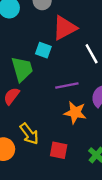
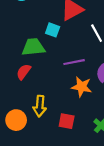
green trapezoid: (22, 69) -> (33, 47), turned -80
yellow arrow: (29, 134) -> (40, 106), turned 42

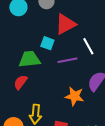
purple line: (74, 62) -> (67, 60), moved

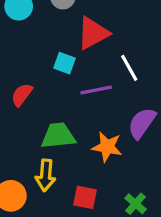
green trapezoid: (29, 59) -> (58, 136), moved
red semicircle: (20, 82) -> (22, 95), moved

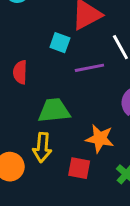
red semicircle: (22, 95) -> (20, 72), turned -35
orange star: (107, 147) -> (100, 139), moved

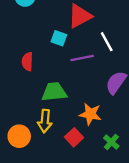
red square: (79, 168) -> (74, 137), turned 36

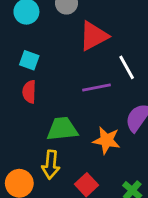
cyan square: (59, 38) -> (29, 60), moved
orange star: (90, 114) -> (107, 140), moved

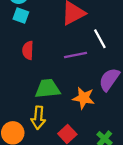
cyan square: (29, 60) -> (21, 15), moved
red semicircle: (29, 92) -> (28, 50), moved

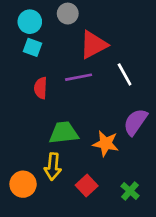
purple line: (75, 55) -> (79, 77), moved

